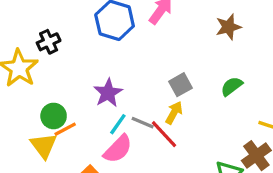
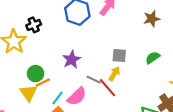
gray square: (181, 85) -> (119, 56), turned 32
cyan line: (118, 124) -> (57, 98), moved

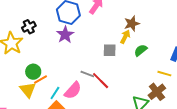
brown star: (152, 19) -> (132, 24), moved
purple star: (72, 60) -> (65, 35), moved
yellow arrow: (114, 74) -> (125, 37), moved

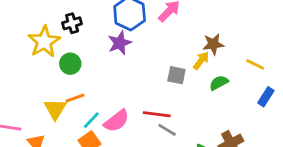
green circle: (33, 72) -> (70, 64), moved
gray line: (87, 74) -> (167, 130), moved
yellow line: (164, 74) -> (255, 64), moved
red line: (101, 81) -> (157, 114), turned -48

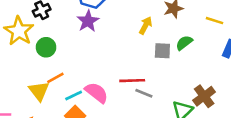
yellow arrow: (201, 61) -> (145, 25), moved
gray square: (176, 75) -> (162, 51), moved
cyan line: (91, 120) -> (74, 95), turned 30
pink semicircle: (116, 121) -> (97, 93), turned -95

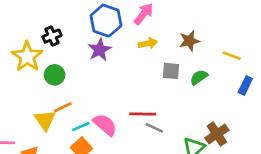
yellow arrow: (145, 25) -> (148, 43), moved, turned 48
gray square: (162, 51) -> (171, 71), moved

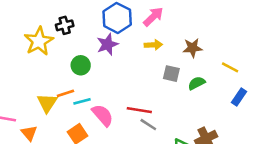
green circle: (55, 75) -> (81, 65), moved
cyan line: (81, 127) -> (82, 101), moved

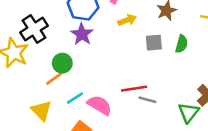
black cross: (65, 25) -> (34, 29), size x1.5
green semicircle: (197, 83) -> (182, 44), turned 150
orange line: (65, 93) -> (54, 79), moved

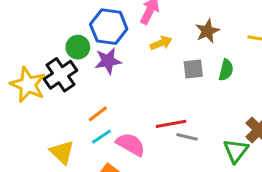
black cross: (34, 29) -> (60, 75), moved
purple star: (82, 34) -> (108, 61), turned 30
green circle: (62, 63) -> (78, 47), moved
orange line: (54, 79) -> (98, 114), moved

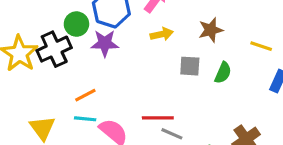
cyan line: (101, 137) -> (85, 119), turned 30

